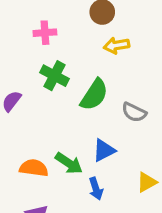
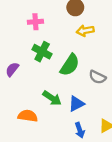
green arrow: (69, 163) -> (52, 98), moved
blue arrow: (96, 189) -> (80, 130), moved

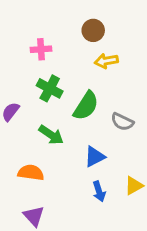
green arrow: (52, 98) -> (51, 135), moved

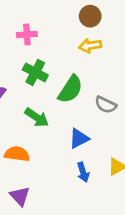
brown circle: (93, 30) -> (90, 16), moved

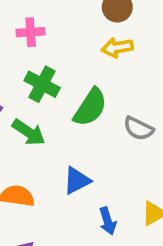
green arrow: (37, 117) -> (29, 132), moved
blue triangle: (79, 138) -> (77, 181), moved

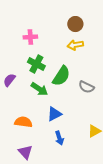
green arrow: (29, 132) -> (39, 89), moved
blue arrow: (108, 221) -> (59, 138), moved

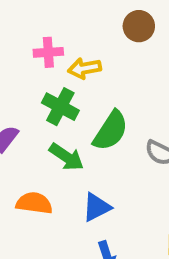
yellow arrow: (75, 45) -> (84, 68), moved
orange semicircle: (23, 122) -> (34, 203), moved

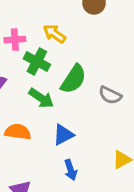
pink cross: (48, 52) -> (15, 40), moved
yellow arrow: (84, 68) -> (54, 34), turned 45

